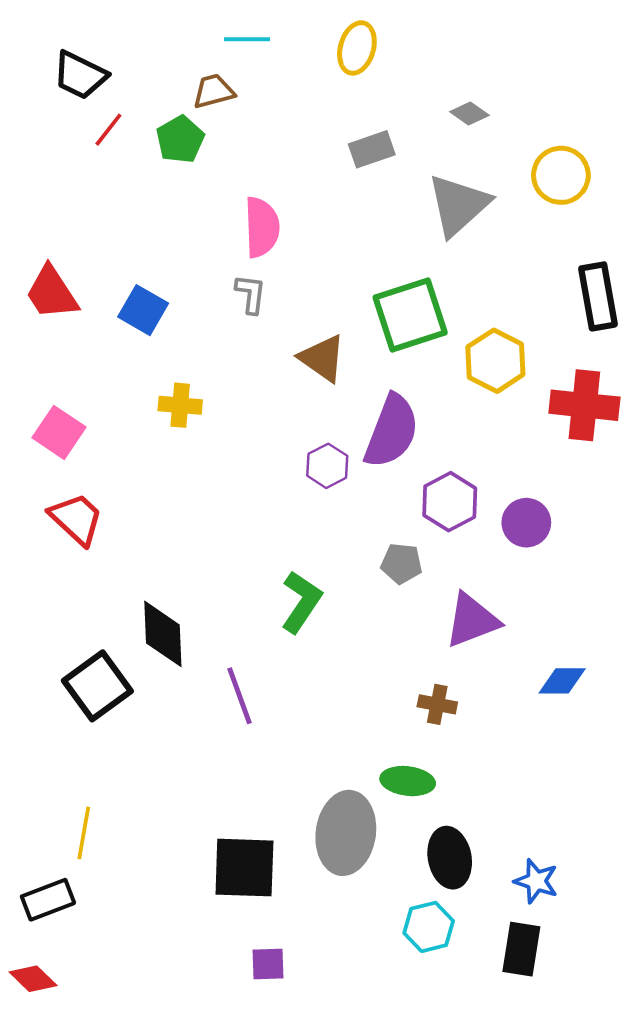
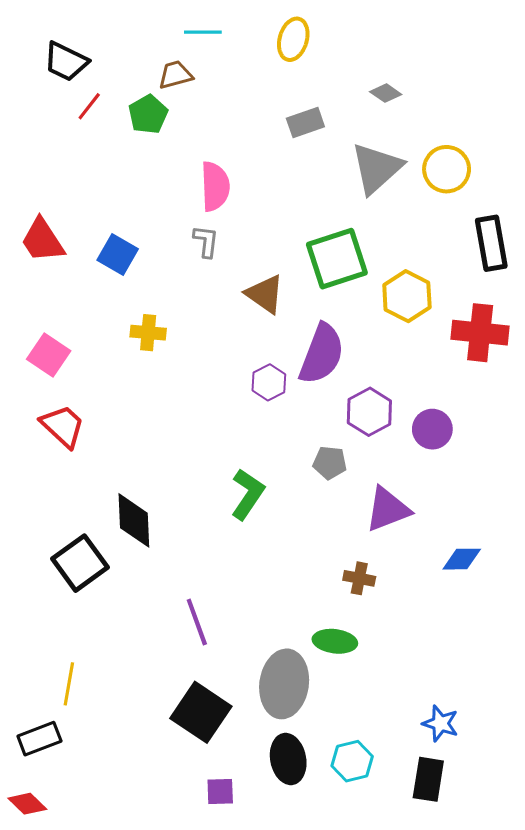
yellow circle: (561, 175) -> (447, 169), moved
purple line: (240, 696) -> (197, 622), moved
black ellipse: (450, 858) -> (288, 759), moved
black square: (244, 868) -> (201, 712), turned 32

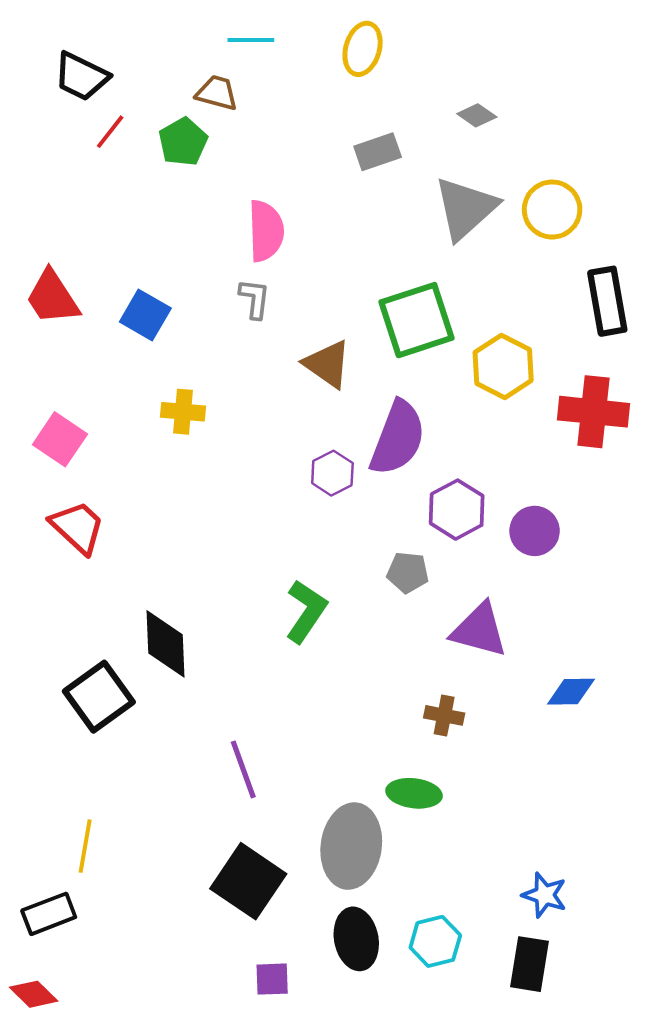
brown trapezoid: (175, 75) -> (217, 93), turned 30
purple triangle: (388, 509) -> (479, 630), turned 36

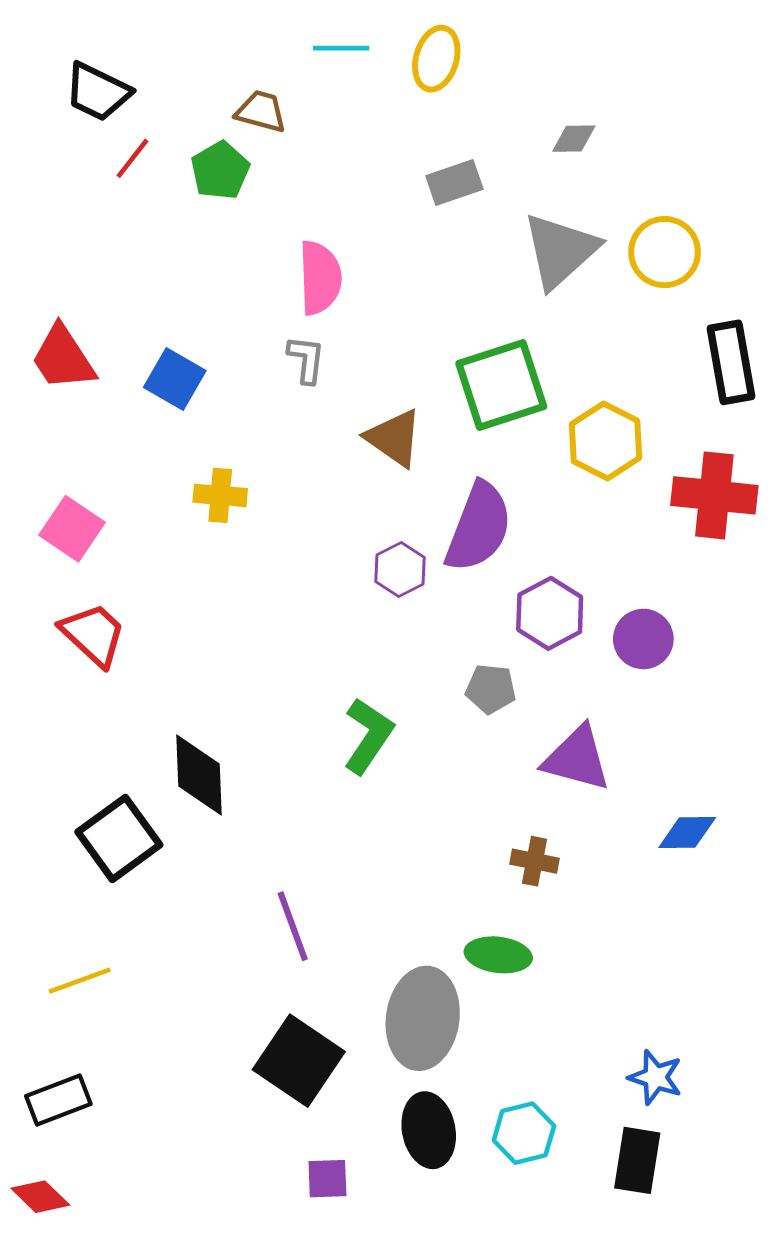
cyan line: (251, 40) -> (341, 48), moved
gray diamond: (477, 115) -> (574, 139), turned -36
yellow line: (85, 846) -> (80, 981), moved, turned 60

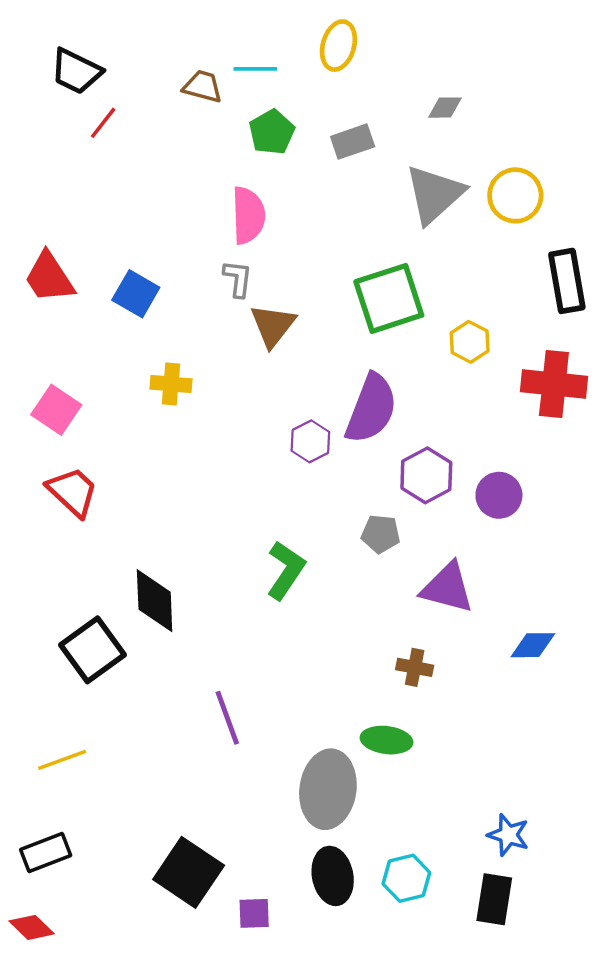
cyan line: (341, 48) -> (255, 69), moved
green pentagon: (220, 170) -> (272, 132), moved
brown triangle: (394, 438) -> (273, 325), moved, turned 33
yellow hexagon: (606, 441) -> (470, 342), size x0.7
black square: (299, 1061) -> (189, 872), moved

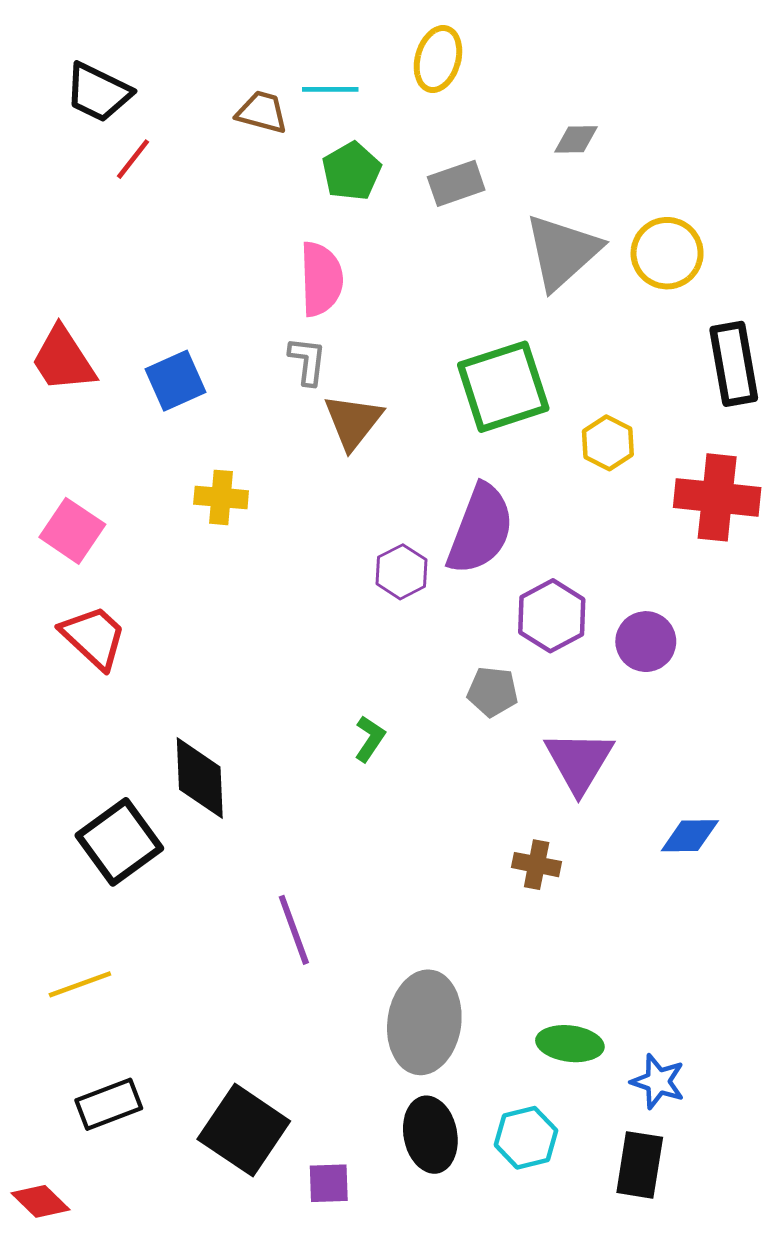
blue square: (136, 294) -> (175, 381), turned 36
green L-shape: (286, 570) -> (370, 739), size x0.6
purple triangle: (447, 588) -> (579, 761), turned 46
green ellipse: (386, 740) -> (570, 1044), moved
black rectangle: (46, 852) -> (109, 1104), moved

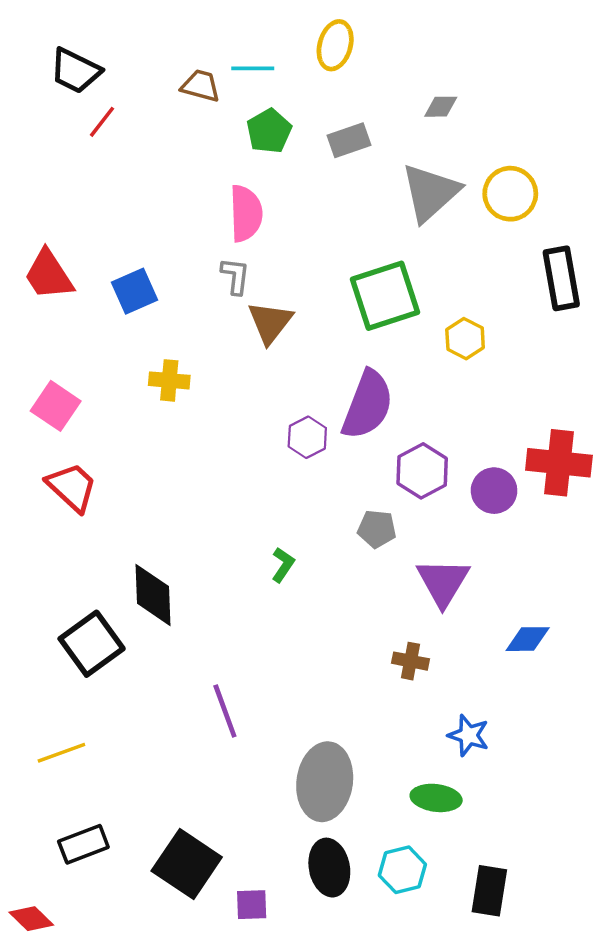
red cross: (717, 497) -> (559, 463), moved
blue star: (658, 1082) -> (469, 735), moved

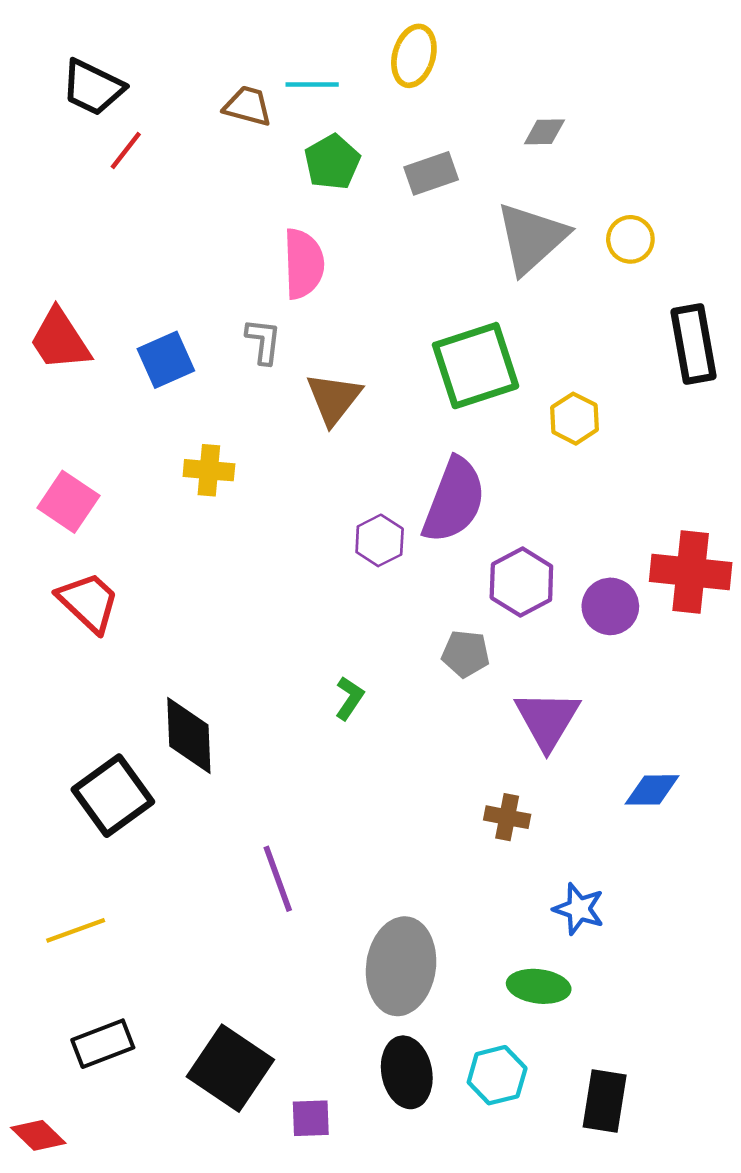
yellow circle: (510, 194) -> (630, 239), size x0.7
gray L-shape: (235, 276) -> (263, 341), moved

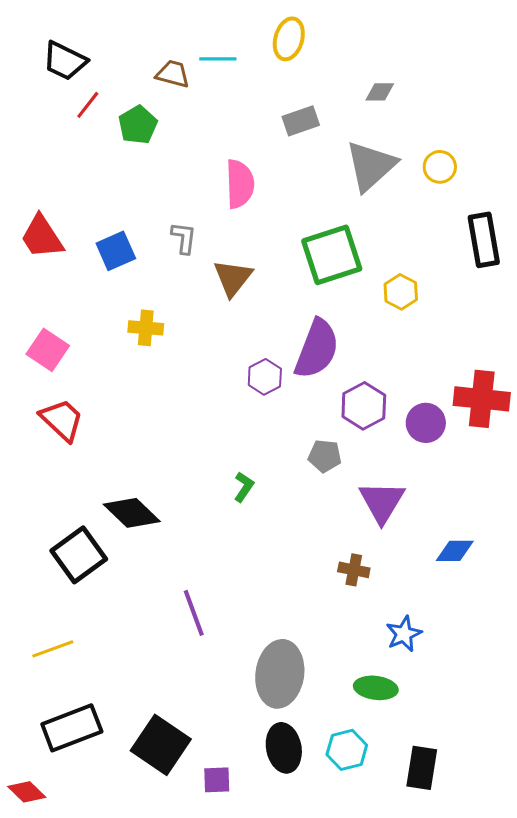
green pentagon: (332, 162) -> (138, 125), moved
pink semicircle: (304, 264) -> (240, 184), moved
black diamond: (189, 735) -> (132, 513), turned -44
blue star: (579, 909) -> (404, 634), turned 30
black rectangle: (103, 1044) -> (72, 728), size x1.4

